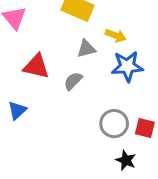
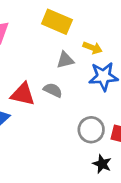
red triangle: (36, 66) -> (23, 94), moved
gray semicircle: (73, 81) -> (53, 90), turned 72

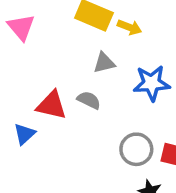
yellow arrow: (93, 48) -> (130, 27), moved

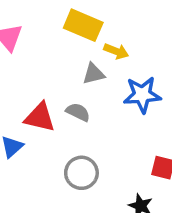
yellow arrow: (130, 27) -> (116, 51), moved
gray circle: (136, 149) -> (81, 173), moved

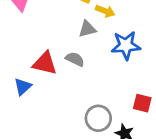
gray circle: (81, 173) -> (98, 118), moved

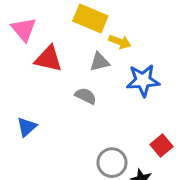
red triangle: (45, 63) -> (48, 59), moved
red square: (142, 103) -> (162, 146), turned 36

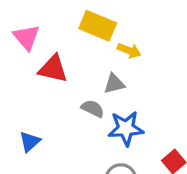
gray triangle: (100, 62) -> (114, 84), moved
blue star: (143, 80) -> (126, 128), moved

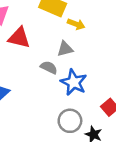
blue star: (126, 128) -> (74, 82), turned 30

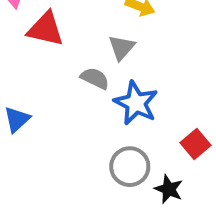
gray triangle: (65, 49) -> (122, 48), turned -35

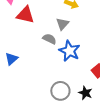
gray circle: (130, 167) -> (60, 91), moved

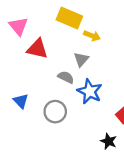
blue triangle: (11, 59) -> (21, 101), turned -32
gray circle: (60, 91) -> (55, 112), moved

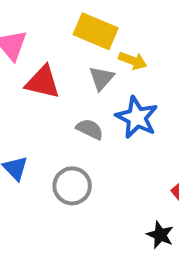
gray triangle: (81, 59) -> (101, 78), moved
blue star: (90, 91) -> (137, 117), moved

